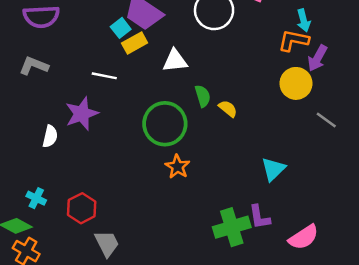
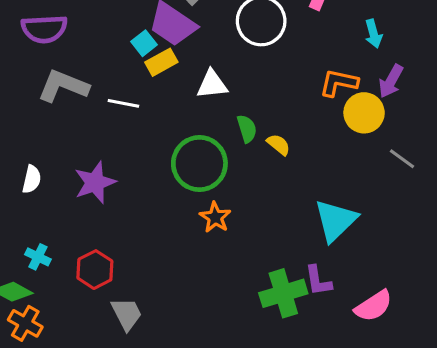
orange L-shape: (293, 41) -> (339, 83), moved
gray L-shape: (34, 66) -> (63, 86), moved, size x1.4
purple star: (82, 114) -> (95, 182), moved
white semicircle: (50, 136) -> (32, 179), moved
cyan triangle: (273, 169) -> (336, 220), size x1.4

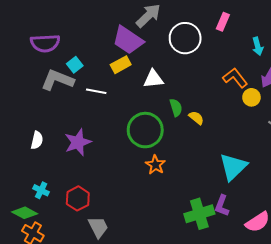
cyan square: (144, 43) -> (75, 65), moved
orange L-shape: (339, 83) -> (235, 78), turned 40
yellow circle: (364, 113) -> (251, 97), size x0.7
purple L-shape: (318, 281) -> (222, 206), turned 30

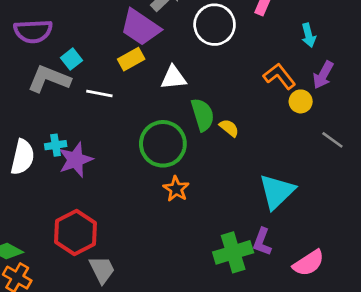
green semicircle: (176, 108) -> (203, 115), size x1.4
white semicircle: (37, 140) -> (22, 157), size x1.5
cyan cross: (41, 190) -> (56, 145), moved, turned -35
red hexagon: (78, 198) -> (75, 233), size x1.4

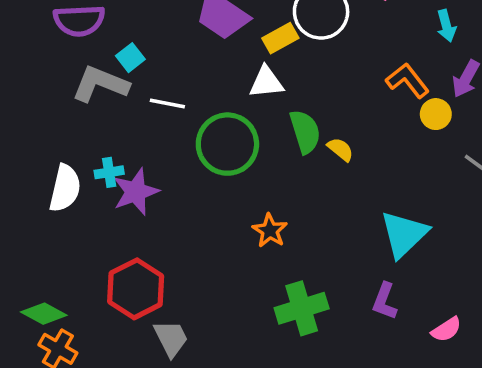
yellow rectangle: (131, 59) -> (280, 38), moved
green circle: (163, 144) -> (227, 144), moved
green cross: (233, 252) -> (302, 308), moved
pink semicircle: (309, 263) -> (446, 329), size x0.7

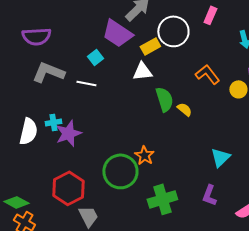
cyan square: (130, 58) -> (95, 57), moved
orange L-shape: (408, 81) -> (207, 74), moved
green circle: (227, 144) -> (120, 171), moved
cyan triangle: (404, 234) -> (220, 157), size x0.7

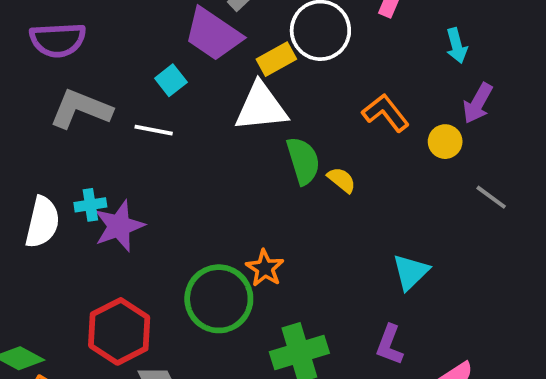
white triangle: (142, 71) -> (261, 107), size x1.4

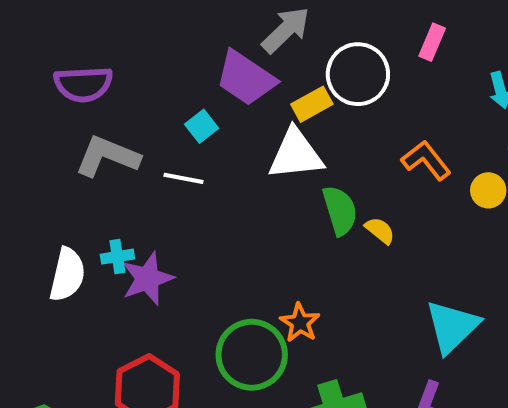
cyan triangle: (411, 272) -> (452, 327), size x1.4

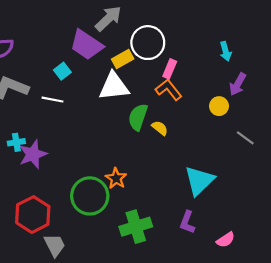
pink rectangle: (432, 42) -> (170, 69), moved
orange L-shape: (426, 160) -> (169, 90), moved
green semicircle: (340, 210) -> (138, 117), turned -144

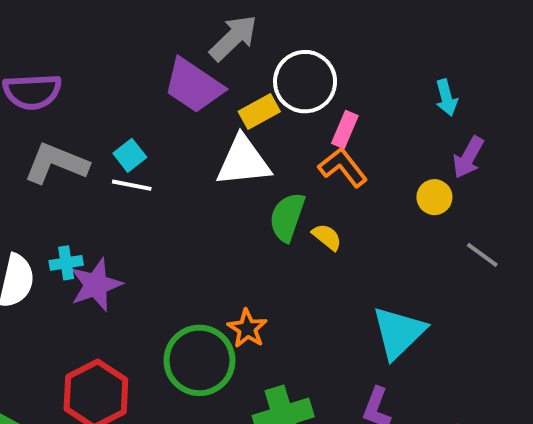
cyan square: (62, 71) -> (130, 155), moved

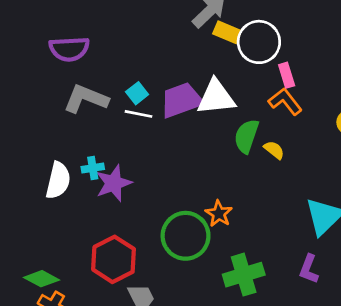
purple trapezoid: (194, 86) -> (181, 100), moved, turned 126
yellow rectangle: (259, 112) -> (227, 32), moved, turned 52
pink rectangle: (345, 129) -> (287, 75), turned -40

